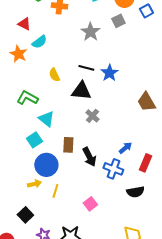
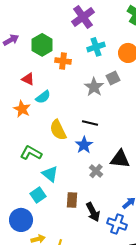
gray square: (118, 21) -> (113, 78), moved
blue star: (109, 73) -> (84, 145), moved
yellow semicircle: (54, 75) -> (58, 130), size x1.5
black triangle: (81, 91) -> (120, 159), moved
blue circle: (46, 165) -> (21, 220), moved

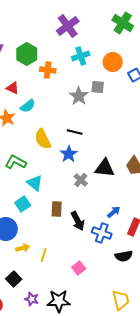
gray square: (113, 78) -> (98, 87), turned 32

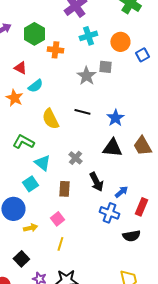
blue star: (69, 154) -> (115, 118), moved
gray cross: (81, 180) -> (75, 158), moved
black arrow: (78, 221) -> (96, 182), moved
yellow line: (44, 255) -> (60, 244), moved
pink square: (79, 268) -> (57, 219), moved

